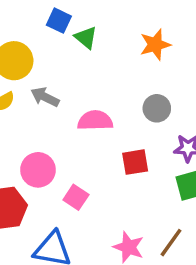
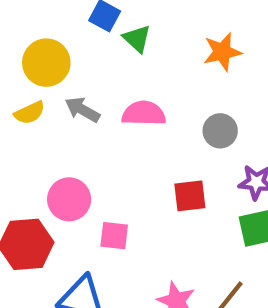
pink semicircle: (95, 121) -> (144, 113), moved
pink square: (76, 197) -> (114, 236), turned -30

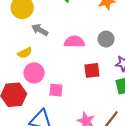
yellow semicircle: (30, 113) -> (25, 53), moved
pink semicircle: (144, 113) -> (74, 42), moved

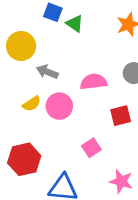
pink circle: (34, 73) -> (59, 106), moved
pink square: (56, 90) -> (91, 148), moved, turned -32

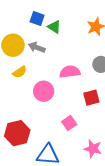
gray arrow: (47, 72) -> (37, 47), moved
yellow semicircle: (32, 104) -> (20, 72), moved

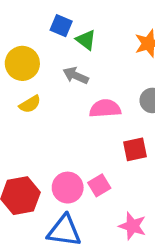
gray arrow: (37, 47) -> (76, 76), moved
pink circle: (44, 91) -> (68, 188), moved

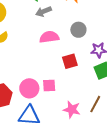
gray arrow: (76, 76) -> (44, 12), moved, turned -42
pink square: (99, 185) -> (49, 85), turned 32

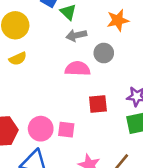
gray circle: (78, 30) -> (104, 53), moved

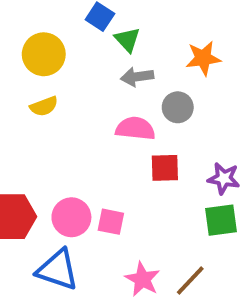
red square: (98, 104) -> (165, 168), moved

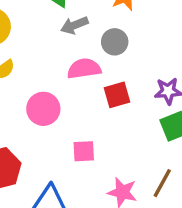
pink circle: (71, 217) -> (43, 109), moved

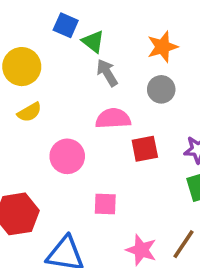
gray arrow: (74, 25) -> (107, 73), turned 76
gray circle: (115, 42) -> (161, 89), moved

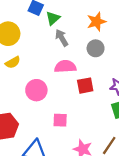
green triangle: (93, 42) -> (53, 18), turned 40

